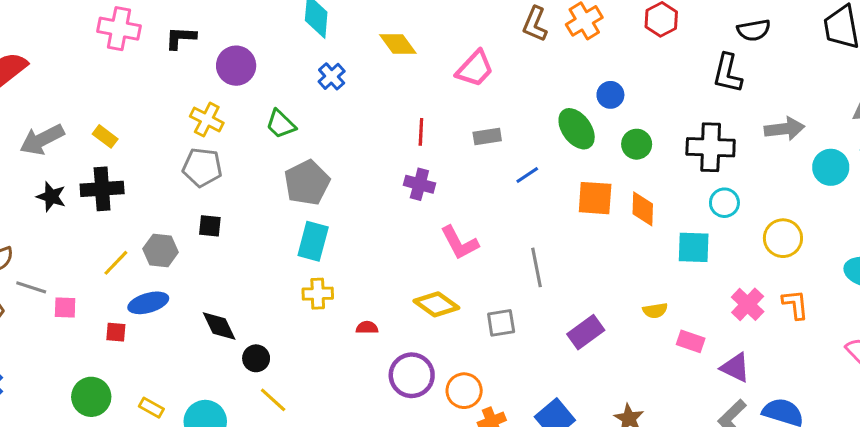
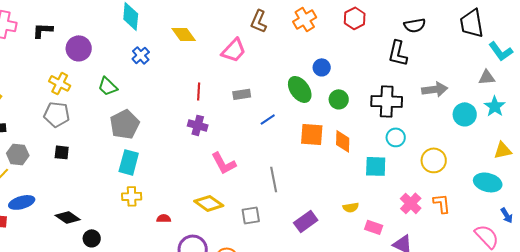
brown L-shape: (535, 24) -> (259, 21), moved
gray hexagon: (161, 250) -> (18, 154), moved
black diamond: (219, 326) -> (68, 217), turned -30

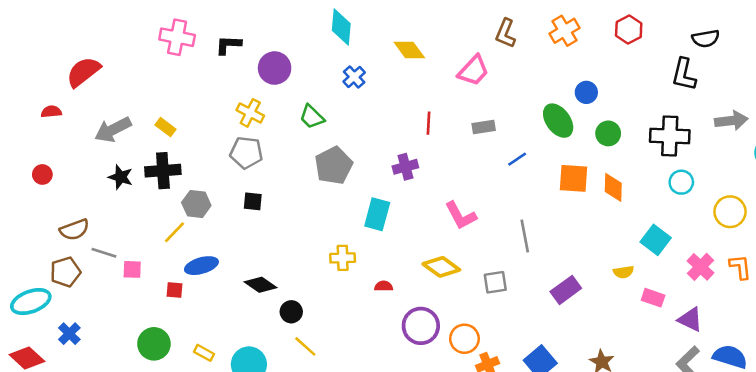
purple cross: (198, 125) -> (405, 167), moved, turned -30
cyan rectangle: (129, 162) -> (377, 214), moved
cyan square: (376, 166) -> (656, 240), moved, turned 35

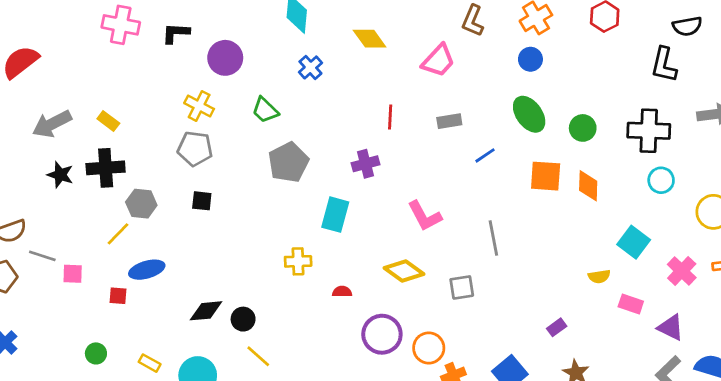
blue circle: (586, 92) -> (530, 59), moved
black diamond: (260, 285) -> (206, 311), moved, turned -40
purple rectangle: (566, 290) -> (557, 327), moved, size x0.6
green circle: (154, 344) -> (96, 353), size x0.6

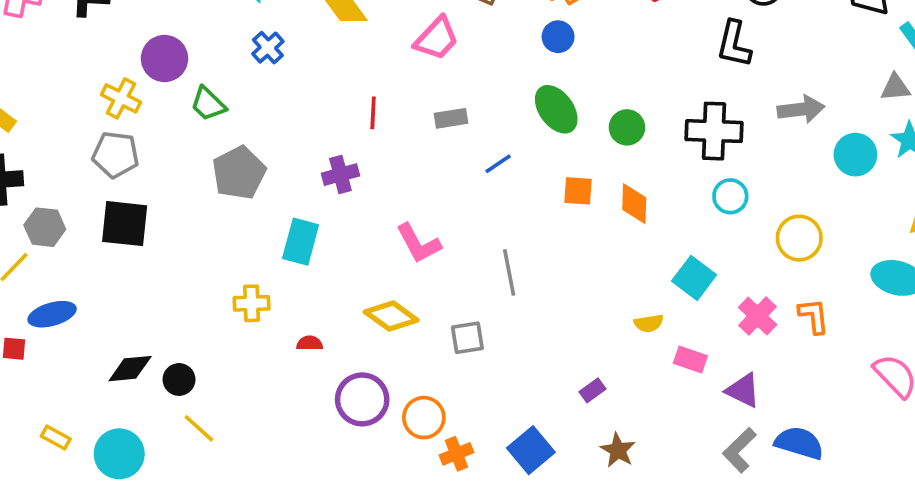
purple circle: (225, 58) -> (165, 58), moved
orange square: (546, 176) -> (578, 191), size x0.7
black square: (202, 201) -> (125, 224), size x1.8

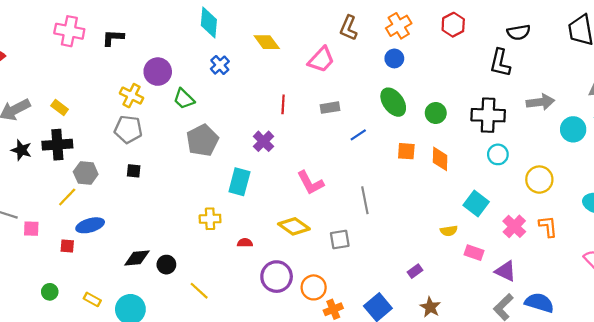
purple cross: (340, 175) -> (263, 141), turned -30
black square: (125, 224) -> (134, 171), size x0.5
yellow line: (199, 428) -> (199, 291), moved

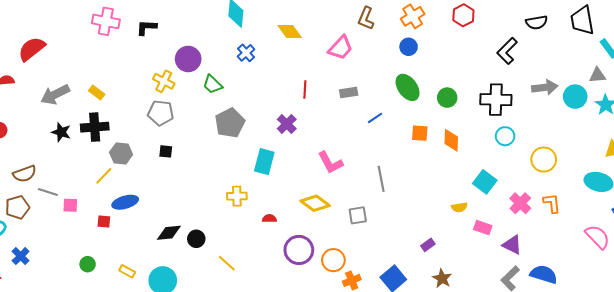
black semicircle: (519, 32) -> (537, 22), moved
black L-shape: (500, 63) -> (507, 51), turned 32
cyan circle: (573, 129) -> (575, 97), moved

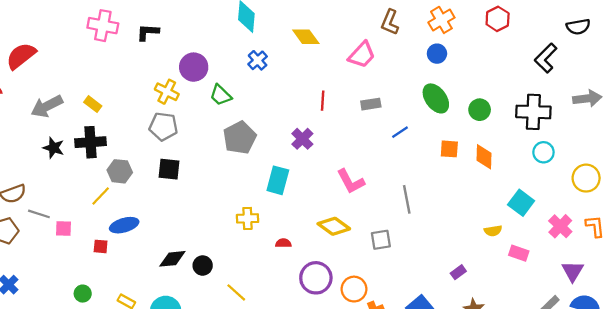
black square: (166, 151) -> (169, 169), size x1.5
purple triangle: (512, 245) -> (573, 271), moved, turned 35

